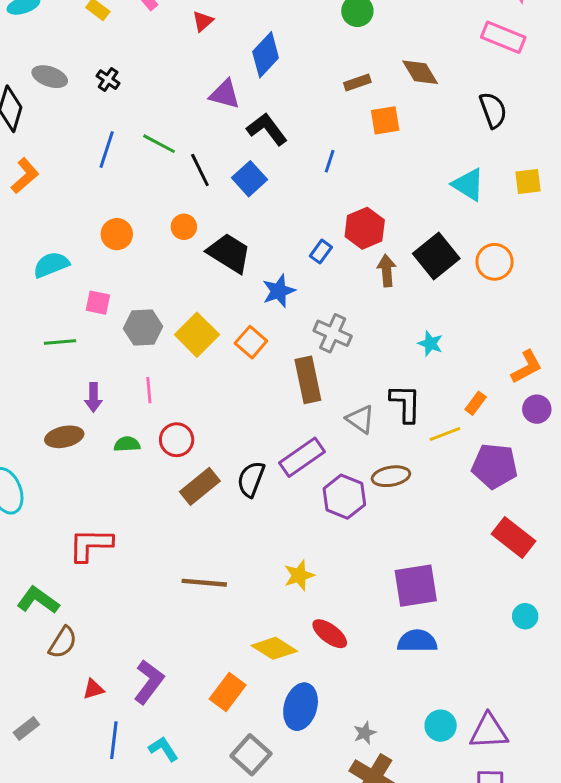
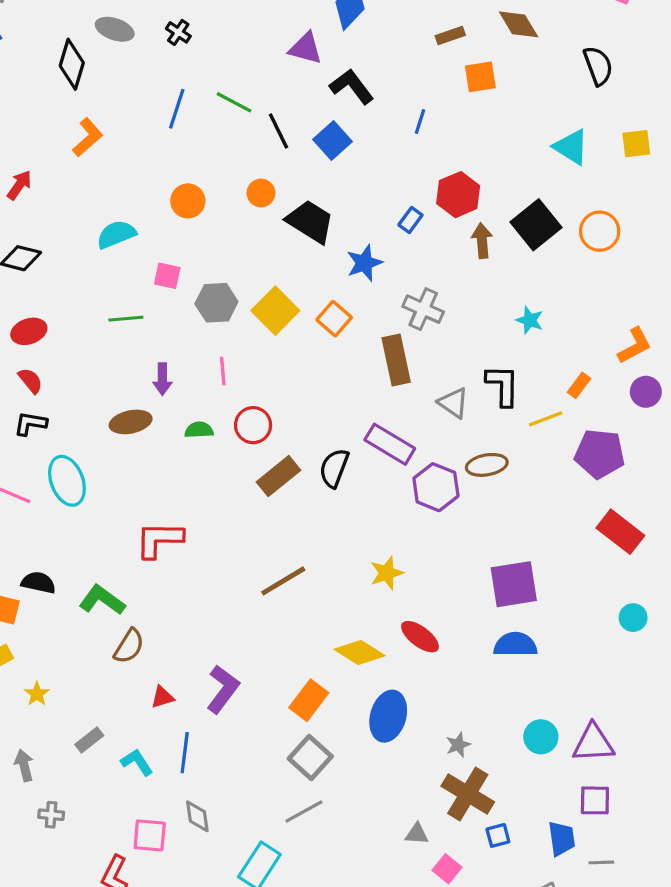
purple rectangle: (302, 457) -> (390, 444), turned 66
brown line: (204, 583) -> (283, 581), turned -36
cyan L-shape: (163, 749) -> (137, 762), moved
gray square: (251, 755) -> (310, 757), moved

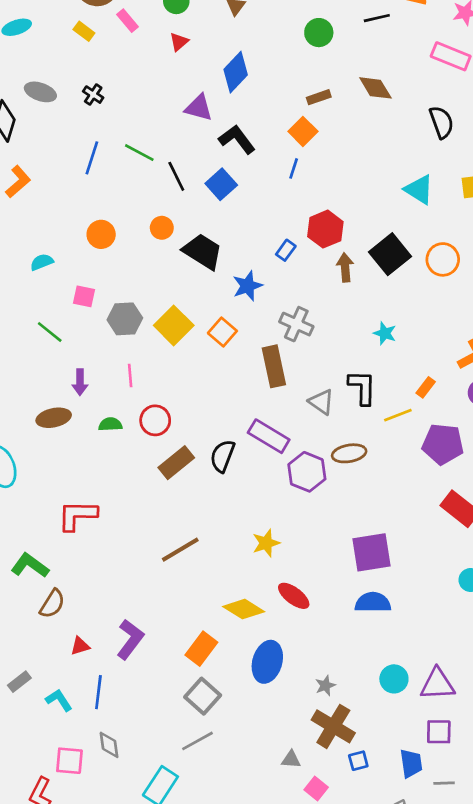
orange square: (480, 77) -> (303, 131), moved, turned -36
cyan semicircle: (116, 234) -> (42, 262), size x0.7
green line: (126, 319) -> (50, 332), turned 44

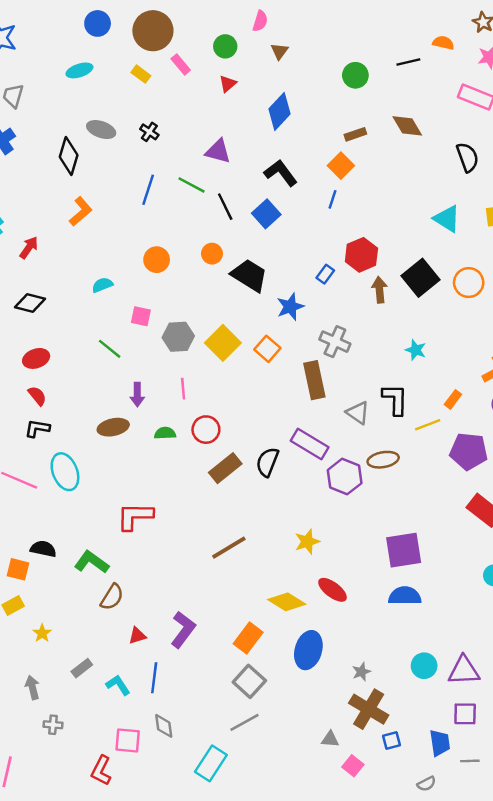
purple triangle: (199, 108) -> (218, 151), moved

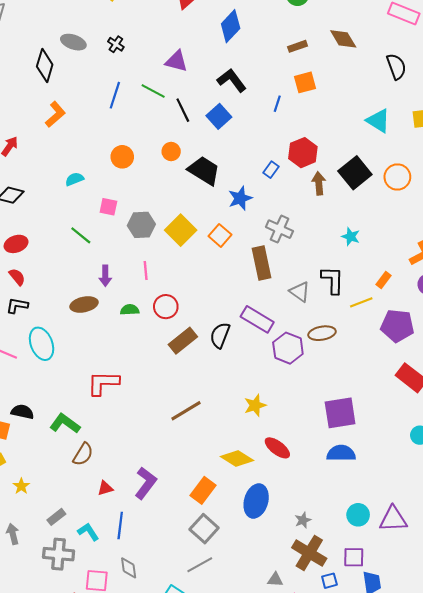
orange square: (341, 166) -> (305, 82), moved, turned 30
purple square: (465, 714) -> (354, 557), moved
gray cross: (53, 725) -> (59, 554), moved, size x1.8

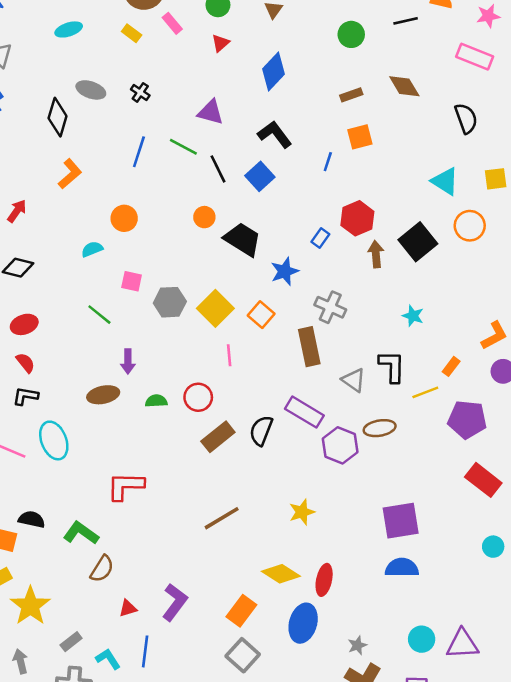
orange circle: (122, 157) -> (124, 218), moved
orange circle: (397, 177) -> (470, 226), moved
pink line: (146, 270) -> (229, 355), moved
red ellipse: (277, 448) -> (324, 580), moved, turned 65
yellow star: (21, 486) -> (30, 606), size x2.0

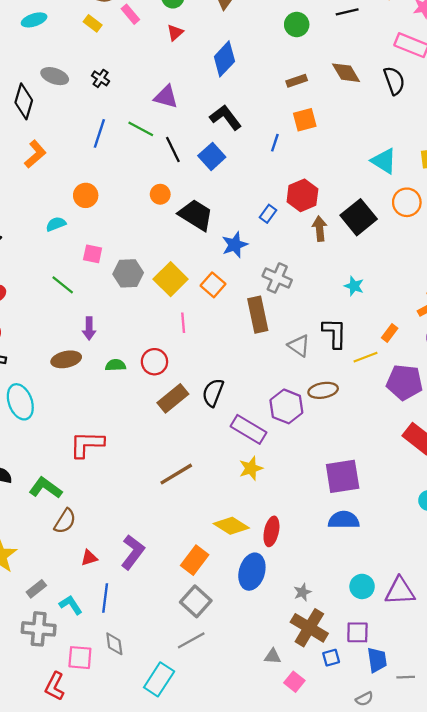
black semicircle: (466, 118) -> (394, 81), moved
purple rectangle: (304, 412) -> (249, 429), moved

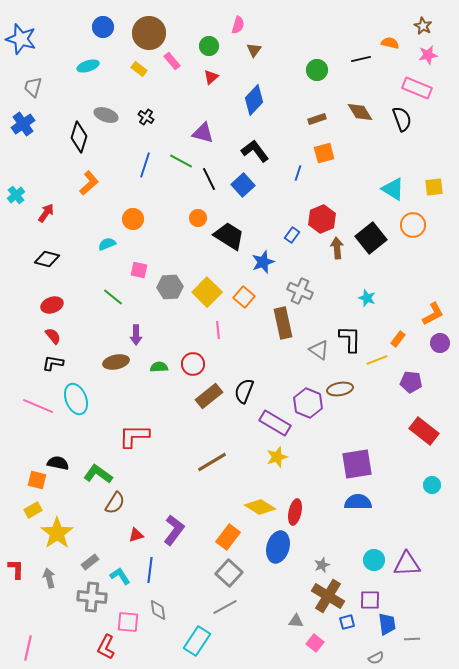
purple pentagon: (404, 382) -> (411, 382), size x0.7

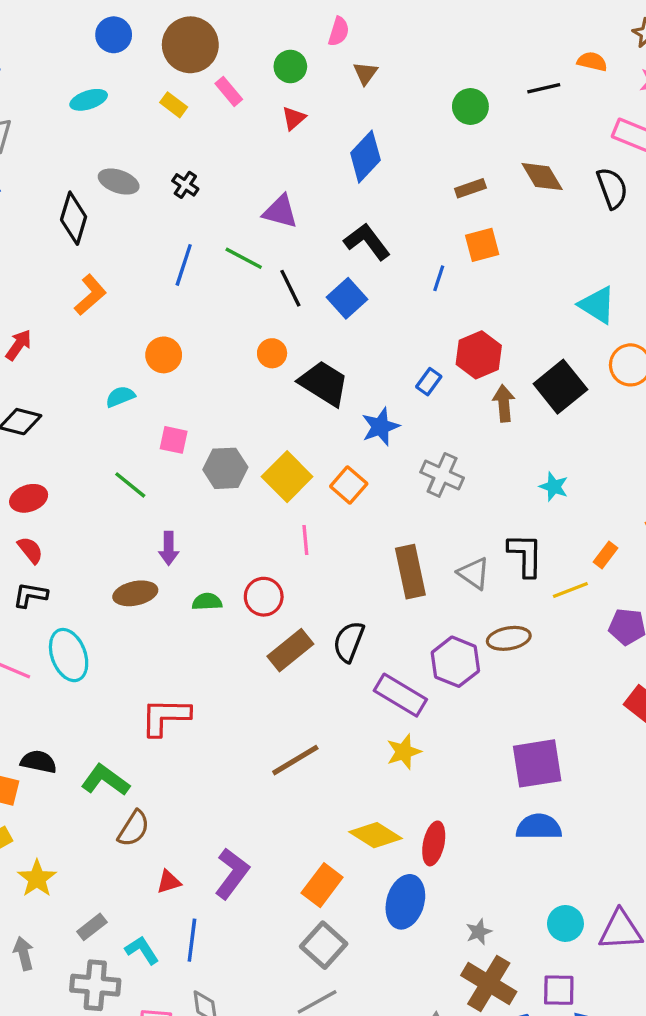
brown rectangle: (283, 323) -> (410, 572), moved
yellow star: (57, 533) -> (37, 878), size x0.7

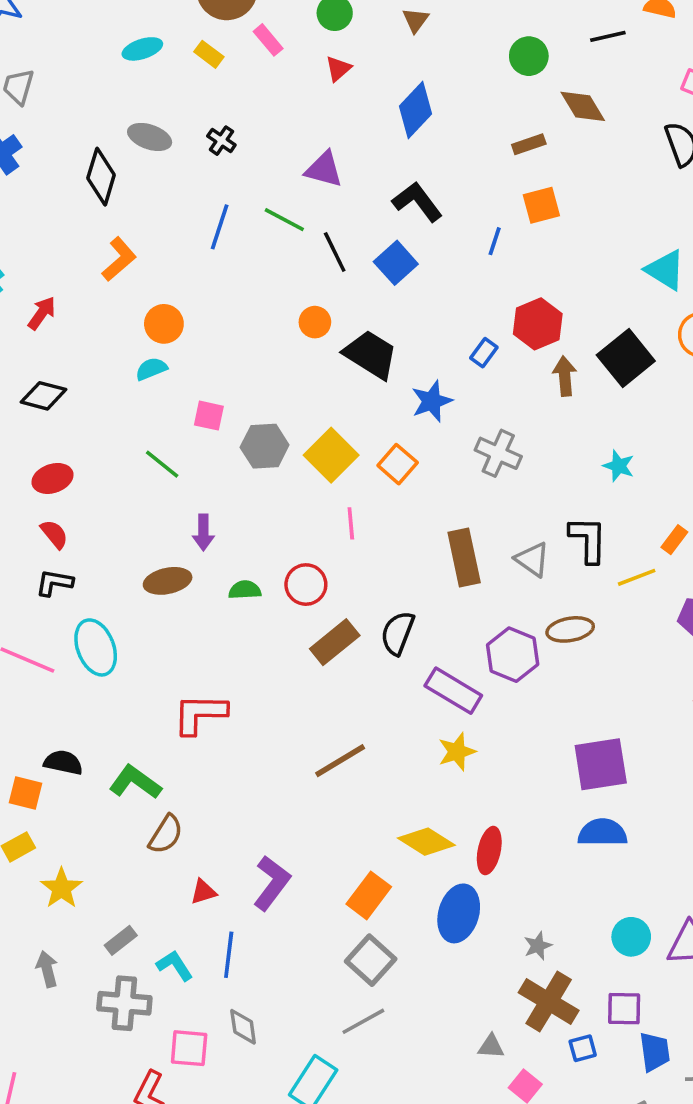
cyan ellipse: (89, 100) -> (142, 49), moved
brown diamond: (542, 177) -> (583, 106), moved
orange circle: (164, 355) -> (164, 324), moved

